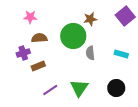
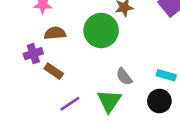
gray semicircle: (90, 53) -> (124, 77), moved, turned -32
cyan rectangle: (121, 54) -> (166, 75), moved
brown rectangle: (38, 66) -> (54, 71), turned 56

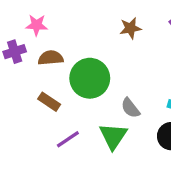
green circle: (101, 30) -> (90, 78), moved
purple cross: (33, 54) -> (15, 52), moved

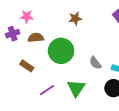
brown star: (130, 28) -> (75, 19), moved
brown rectangle: (49, 102) -> (27, 66), moved
gray semicircle: (130, 108) -> (95, 63), moved

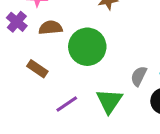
purple cross: (13, 34) -> (17, 22), turned -32
gray semicircle: (95, 63) -> (139, 76), moved, turned 64

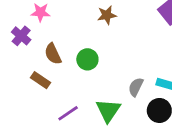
brown semicircle: (51, 28) -> (53, 54), moved, turned -110
green circle: (87, 47) -> (87, 59), size x0.6

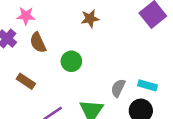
brown semicircle: (53, 54) -> (38, 43), moved

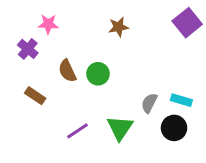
brown semicircle: (38, 43) -> (67, 71), moved
brown rectangle: (26, 81) -> (35, 96), moved

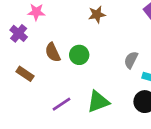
gray semicircle: (149, 103) -> (131, 60), moved
green triangle: (120, 128) -> (98, 102), turned 35

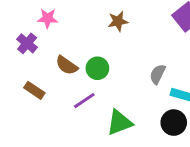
brown semicircle: (53, 52) -> (67, 65), turned -30
purple line: (62, 104) -> (84, 101), moved

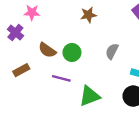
gray semicircle: (158, 74) -> (112, 51), moved
brown rectangle: (34, 90) -> (21, 70), turned -63
purple line: (84, 101) -> (61, 78), turned 48

